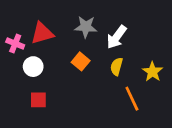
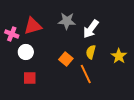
orange square: (81, 61) -> (66, 59), moved
orange line: (132, 99) -> (86, 74), moved

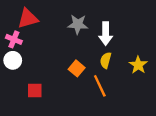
red triangle: (33, 26) -> (28, 19), moved
white arrow: (91, 29) -> (106, 34), turned -36
white circle: (26, 52) -> (13, 60), moved

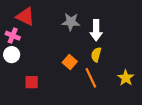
red triangle: (28, 19) -> (25, 17), turned 42
yellow star: (138, 65) -> (126, 78), moved

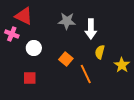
white circle: (12, 55) -> (34, 48), moved
yellow semicircle: (96, 55) -> (100, 52), moved
yellow star: (126, 78) -> (122, 65), moved

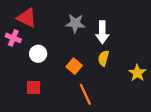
yellow semicircle: (100, 52) -> (103, 58), moved
orange line: (86, 74) -> (85, 94), moved

